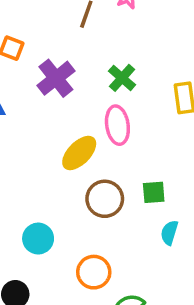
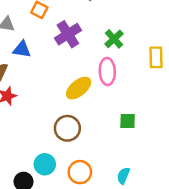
brown circle: (105, 199) -> (67, 128), moved
cyan semicircle: (169, 233) -> (123, 176), moved
cyan circle: (38, 239) -> (45, 164), moved

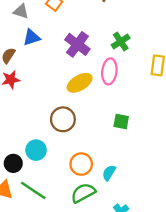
purple cross: (68, 34) -> (77, 44), moved, turned -30
blue triangle: (22, 49) -> (32, 38), turned -36
orange circle: (80, 172) -> (81, 164), moved

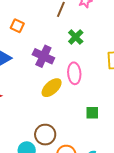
green cross: (121, 41) -> (76, 37), moved
brown circle: (63, 119) -> (45, 135), moved

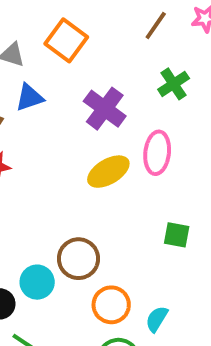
orange square: (17, 26) -> (66, 40), size x1.5

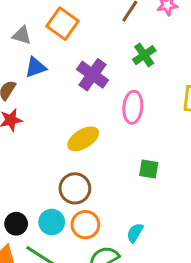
yellow ellipse: (108, 172) -> (83, 139), moved
cyan circle: (37, 282) -> (52, 222), moved
orange circle: (111, 305) -> (85, 225), moved

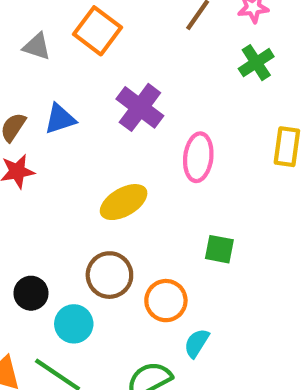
green cross: (144, 55) -> (256, 63), moved
blue triangle: (36, 67) -> (60, 119), moved
black circle: (16, 224) -> (31, 293), moved
orange circle: (85, 225) -> (166, 301), moved

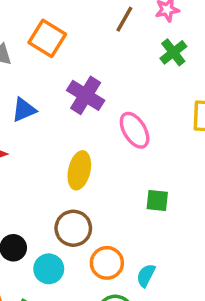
pink ellipse: (198, 157) -> (135, 130), turned -33
yellow ellipse: (124, 202) -> (79, 170), turned -42
orange circle: (166, 301) -> (107, 263), moved

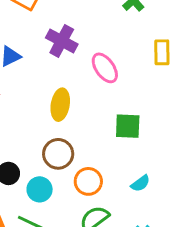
green square: (157, 201) -> (128, 126), size x1.4
cyan semicircle: (146, 275) -> (140, 183), moved, turned -150

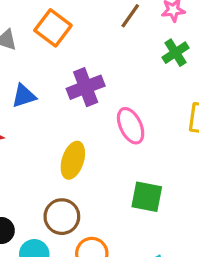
purple cross: (62, 41) -> (86, 87), turned 32

